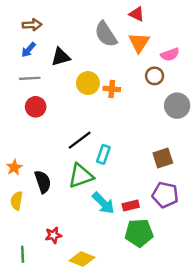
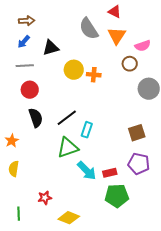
black semicircle: (43, 182) -> (36, 118), moved

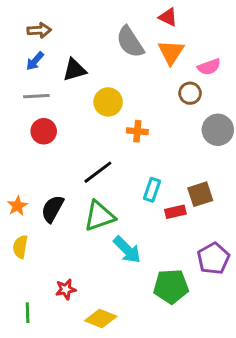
orange cross: (94, 75) -> (137, 131), moved
black semicircle: (36, 118) -> (52, 209), moved, turned -132
cyan rectangle: (87, 130) -> (152, 190), moved
purple pentagon: (139, 164) -> (213, 259), moved, turned 30
red rectangle: (110, 173) -> (175, 212), moved

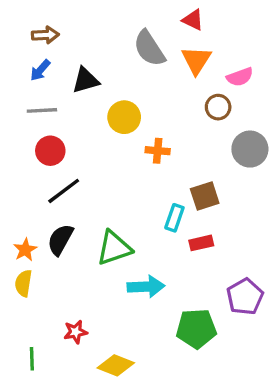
black line: (98, 172) -> (64, 191), moved
brown square: (200, 194) -> (205, 196), moved
orange star: (17, 206) -> (25, 250), moved
cyan arrow: (127, 250) -> (146, 287), turned -48

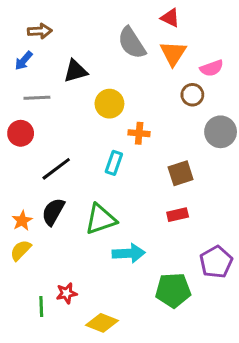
blue arrow: (40, 70) -> (24, 61), moved
red circle: (50, 151) -> (21, 133), moved
cyan rectangle: (174, 218) -> (114, 163), moved
yellow semicircle: (23, 283) -> (21, 250), turned 35
green line: (32, 359) -> (41, 307), moved

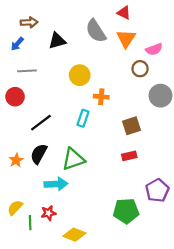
black triangle: (75, 71) -> (57, 41), moved
yellow semicircle: (21, 250) -> (15, 208), moved
cyan arrow: (129, 253) -> (56, 184), moved

